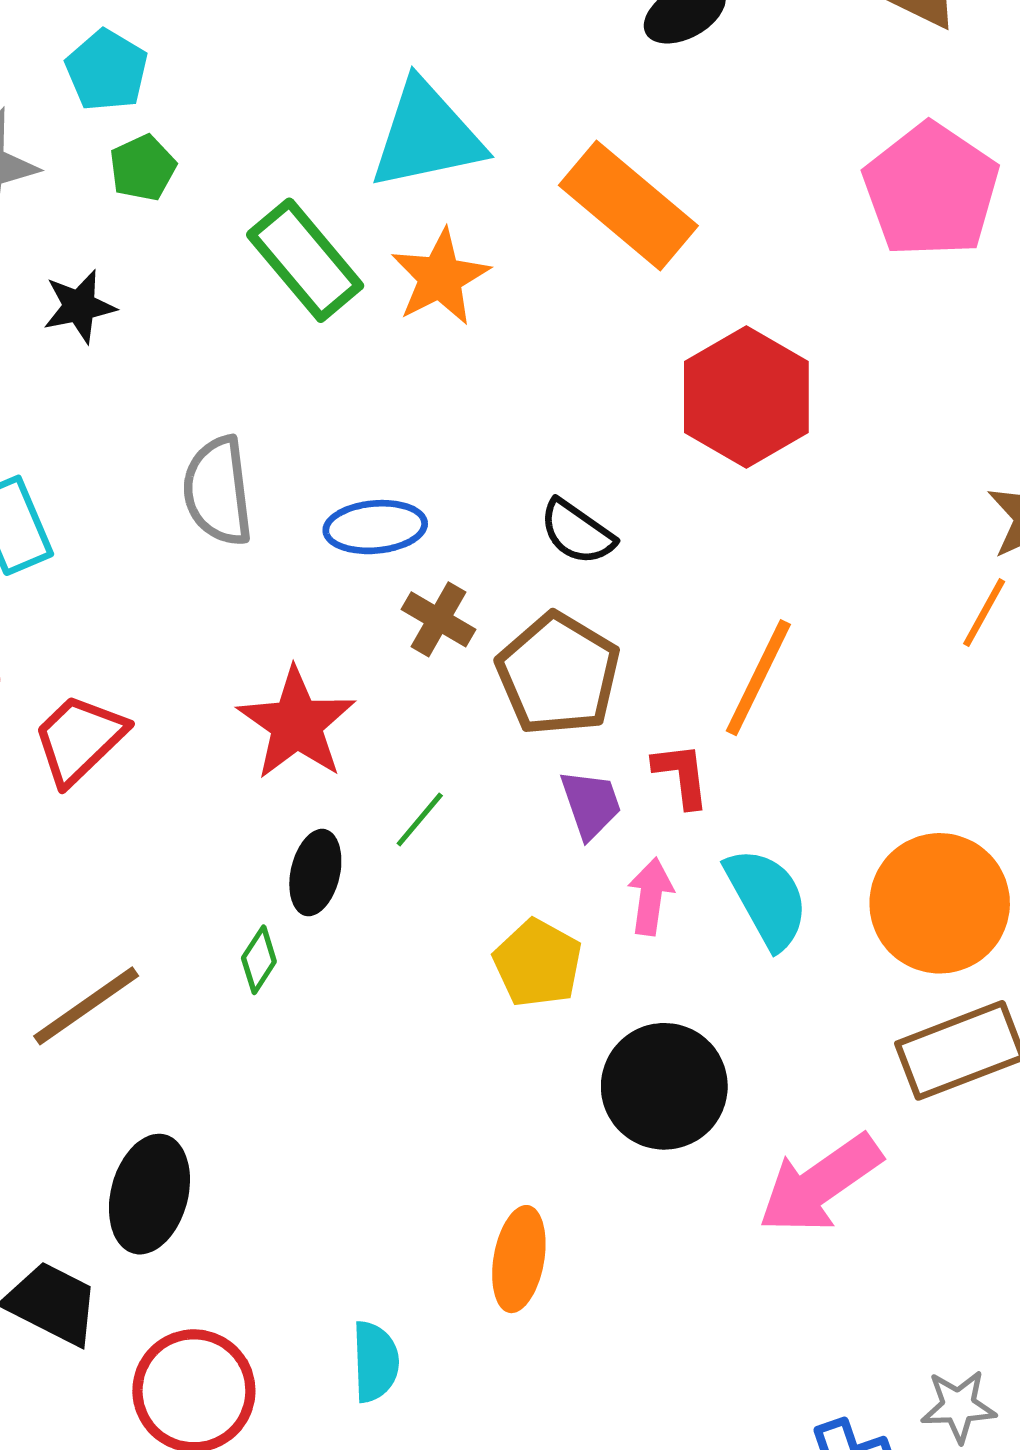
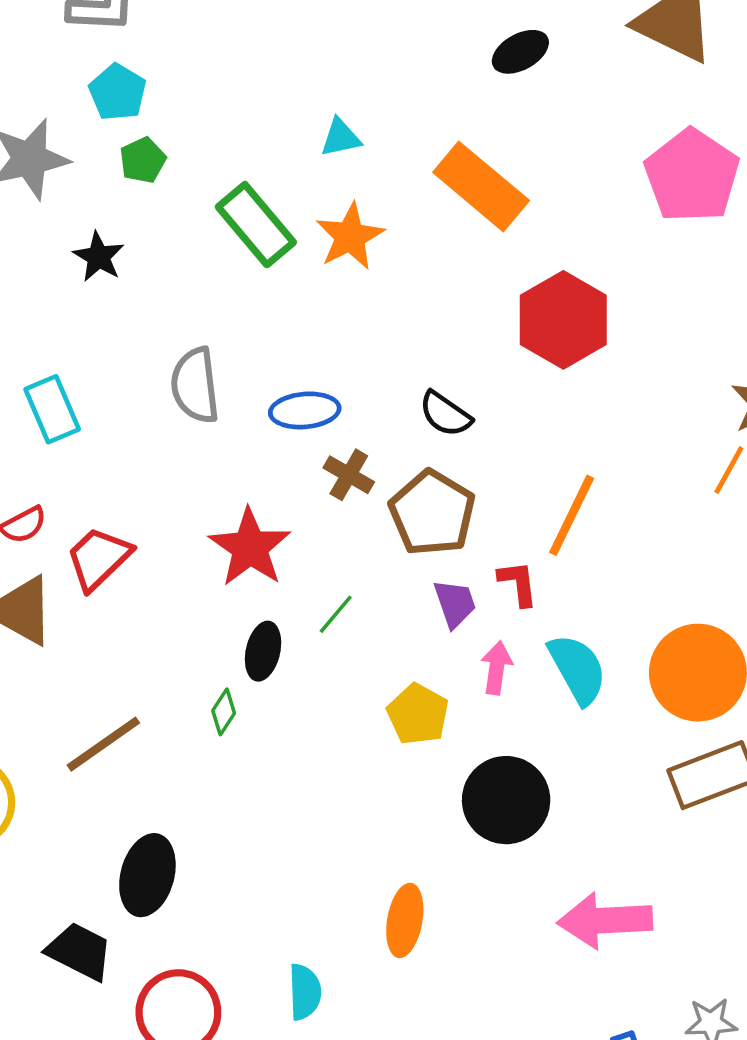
cyan triangle: (427, 135) -> (340, 138), size x0.5
black star: (79, 306) -> (99, 257), turned -30
pink arrow: (820, 1184) -> (605, 920), moved, turned 32

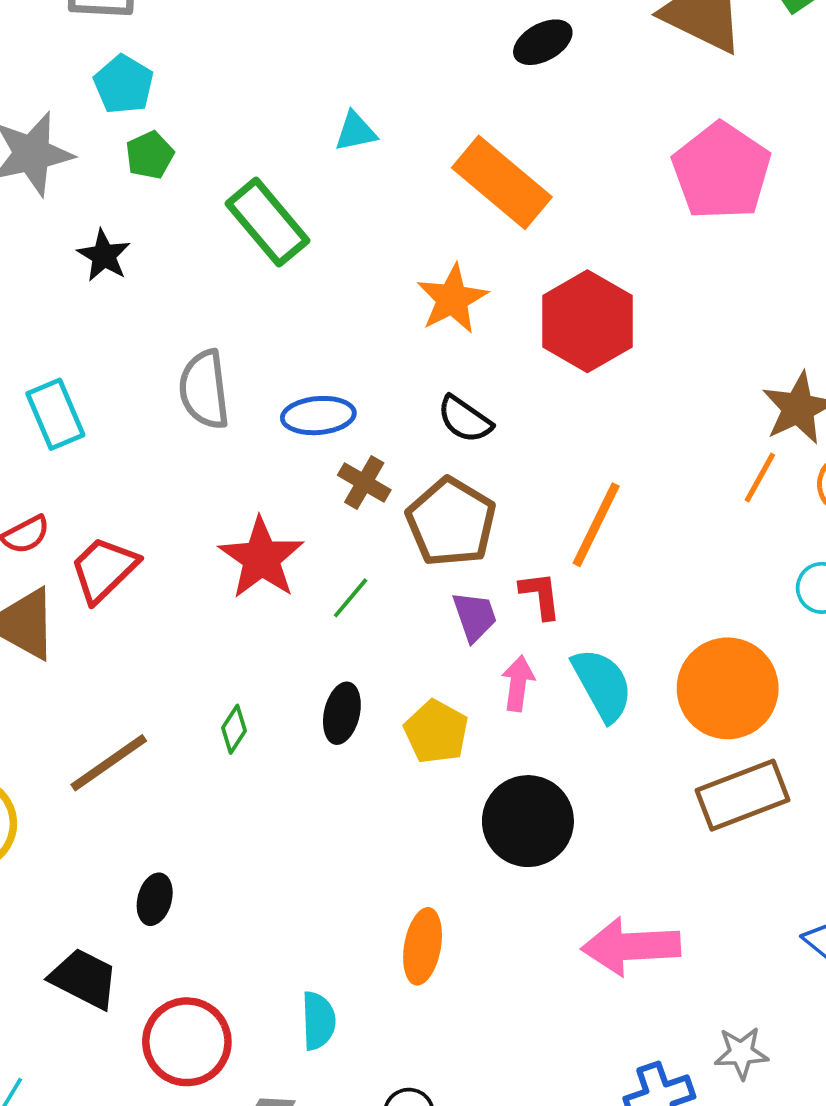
orange star: (350, 236) -> (452, 299), moved
green line: (336, 614) -> (351, 598), moved
black ellipse: (263, 651) -> (342, 713), moved
black ellipse: (147, 875) -> (155, 899), size x0.6

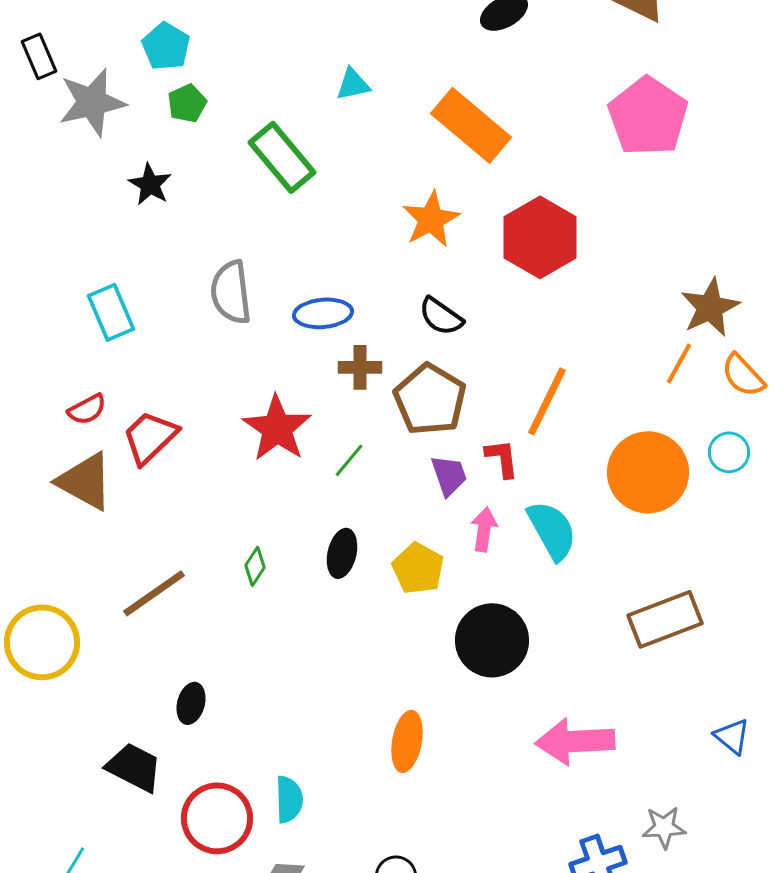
brown cross: (364, 482) -> (360, 367), turned -30
orange circle: (728, 688) -> (648, 472), moved
cyan semicircle: (318, 1021) -> (289, 799), moved

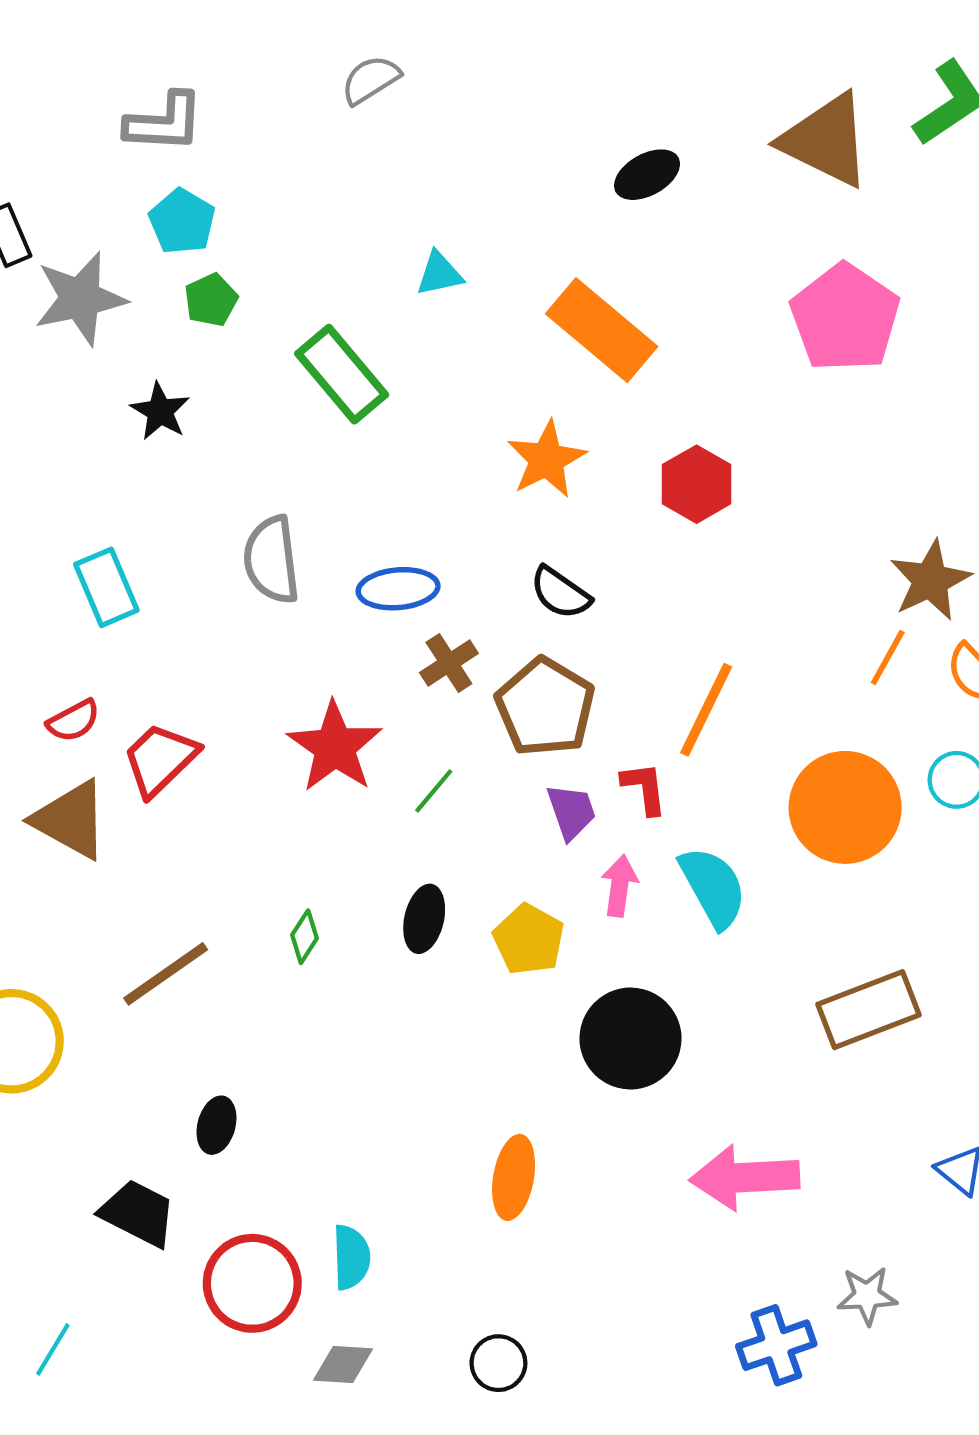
red hexagon: (540, 237) -> (697, 484), size x0.7
brown cross: (360, 367) -> (449, 663), turned -33

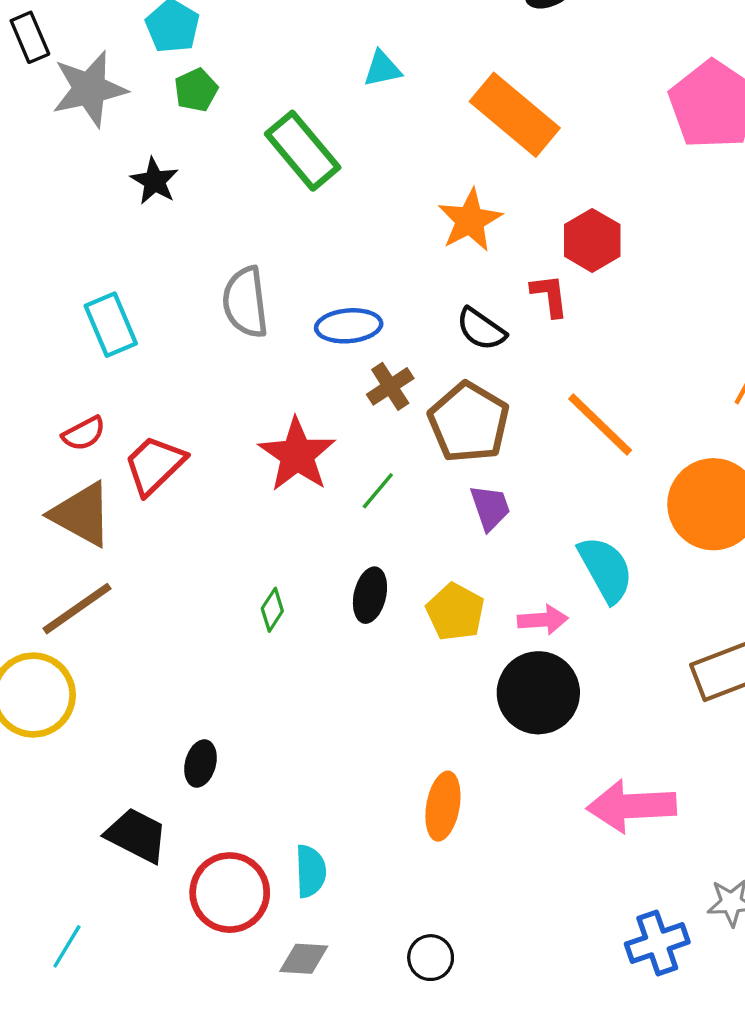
orange line: (706, 710) -> (600, 425), turned -72
red L-shape: (644, 788) -> (550, 295), moved
pink arrow: (619, 886) -> (543, 620), moved, turned 78
brown line: (166, 974) -> (77, 609), moved

